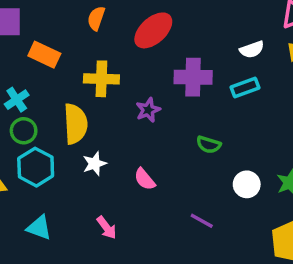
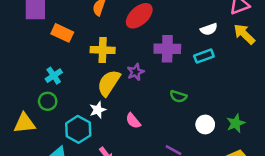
cyan cross: (17, 100) -> (54, 76), moved
yellow semicircle: (75, 124) -> (109, 83), moved, turned -144
green circle: (24, 131) -> (48, 101), moved
cyan hexagon: (36, 167) -> (78, 129), moved

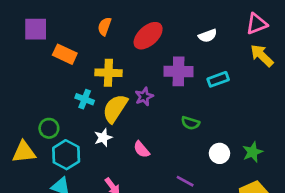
white semicircle: (209, 29) -> (208, 36), moved
cyan cross: (54, 76) -> (85, 99), moved, turned -35
cyan hexagon: (78, 129) -> (66, 155), moved

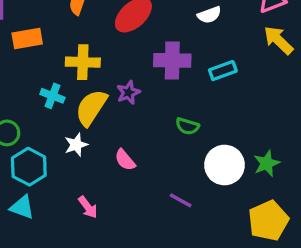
orange rectangle: (65, 54) -> (27, 39), turned -35
white circle: (219, 153) -> (224, 165), size x1.5

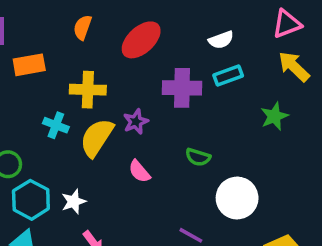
cyan rectangle: (223, 71) -> (228, 75), moved
white star: (76, 145) -> (74, 202), moved
pink semicircle: (125, 160) -> (139, 171), moved
green star: (267, 163) -> (274, 116), moved

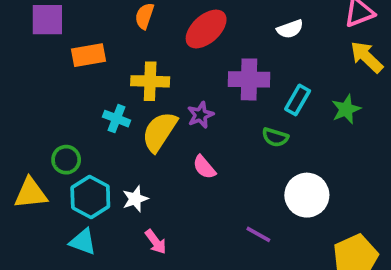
cyan rectangle: (228, 75) -> (298, 100), moved, turned -40
green semicircle: (198, 157) -> (275, 137), moved

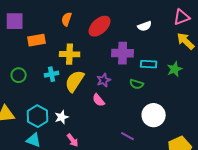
cyan rectangle: (298, 100) -> (149, 64), turned 63
purple star: (200, 115) -> (104, 80), moved
cyan cross: (116, 119) -> (52, 74), turned -32
green circle: (66, 160) -> (19, 75), moved

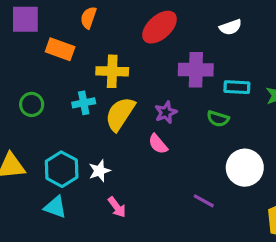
orange semicircle: (67, 19) -> (88, 18), moved
orange rectangle: (37, 40) -> (60, 49), turned 30

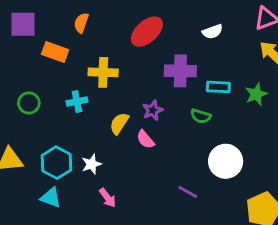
yellow semicircle: (120, 114) -> (119, 123), moved, size x0.7

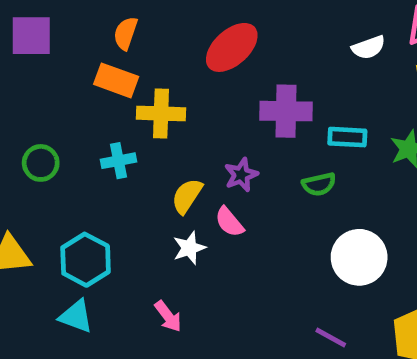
white semicircle: (212, 32) -> (369, 47), moved
orange rectangle: (55, 52) -> (116, 80), moved
green semicircle: (201, 116) -> (319, 184), turned -30
white star: (92, 164) -> (189, 248), moved
purple line: (188, 192) -> (331, 338), moved

